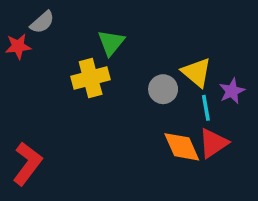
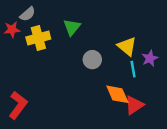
yellow cross: (91, 78) -> (38, 38), moved
gray circle: (163, 89) -> (92, 60), moved
red triangle: (213, 143) -> (134, 105), moved

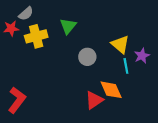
red triangle: (134, 105) -> (94, 100), moved

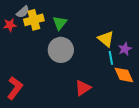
yellow cross: (36, 36) -> (34, 20), moved
gray circle: (87, 57) -> (61, 50), moved, size x1.6
orange diamond: (111, 90) -> (124, 75), moved

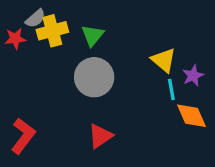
red triangle: (83, 88) -> (100, 136), moved

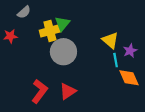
yellow cross: (52, 31) -> (50, 31), moved
red star: (15, 39) -> (10, 36), moved
red L-shape: (23, 136) -> (40, 91), moved

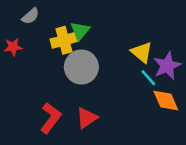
purple star: (130, 51) -> (167, 66), size x1.5
cyan line: (116, 60) -> (148, 78), turned -32

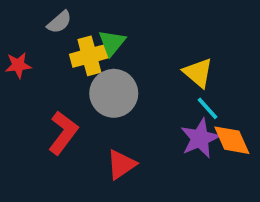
gray semicircle: (30, 16) -> (59, 22), moved
purple star: (167, 66) -> (200, 138), moved
red L-shape: (51, 118) -> (63, 133), moved

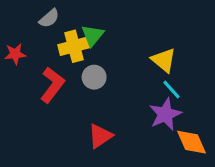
gray circle: (114, 93) -> (94, 77), size x0.6
red L-shape: (63, 133) -> (52, 85), moved
orange diamond: (232, 140) -> (192, 142), moved

